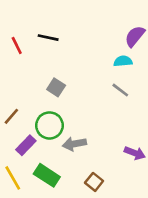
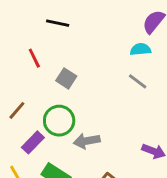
red line: (17, 45) -> (34, 58), moved

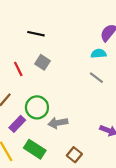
red line: (34, 58) -> (18, 69), moved
gray square: (66, 78) -> (42, 62), moved

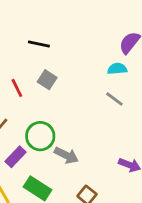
gray arrow: (58, 123) -> (66, 155), turned -144

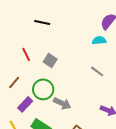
gray square: (47, 80) -> (50, 60), moved
gray line: (114, 99) -> (97, 71), moved

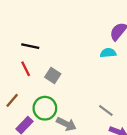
black line: (42, 22) -> (30, 46), moved
gray line: (97, 71) -> (106, 110), moved

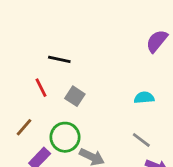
black line: (30, 46) -> (59, 59), moved
cyan semicircle: (108, 53) -> (144, 98), moved

